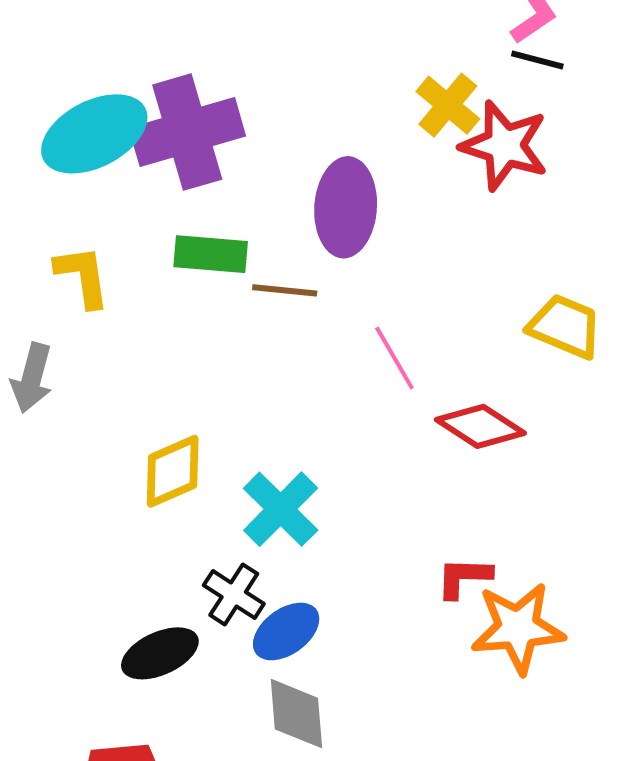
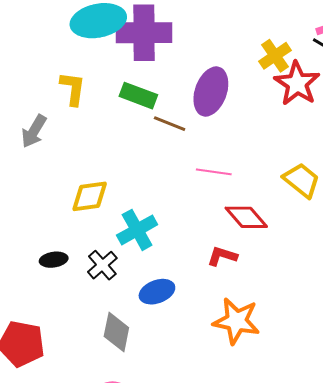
pink line: (394, 358) -> (214, 172), turned -68
red L-shape: (464, 577) -> (222, 256), moved
blue ellipse: (286, 631) -> (157, 292), moved
black ellipse: (160, 653) -> (54, 260), moved, size x0.7

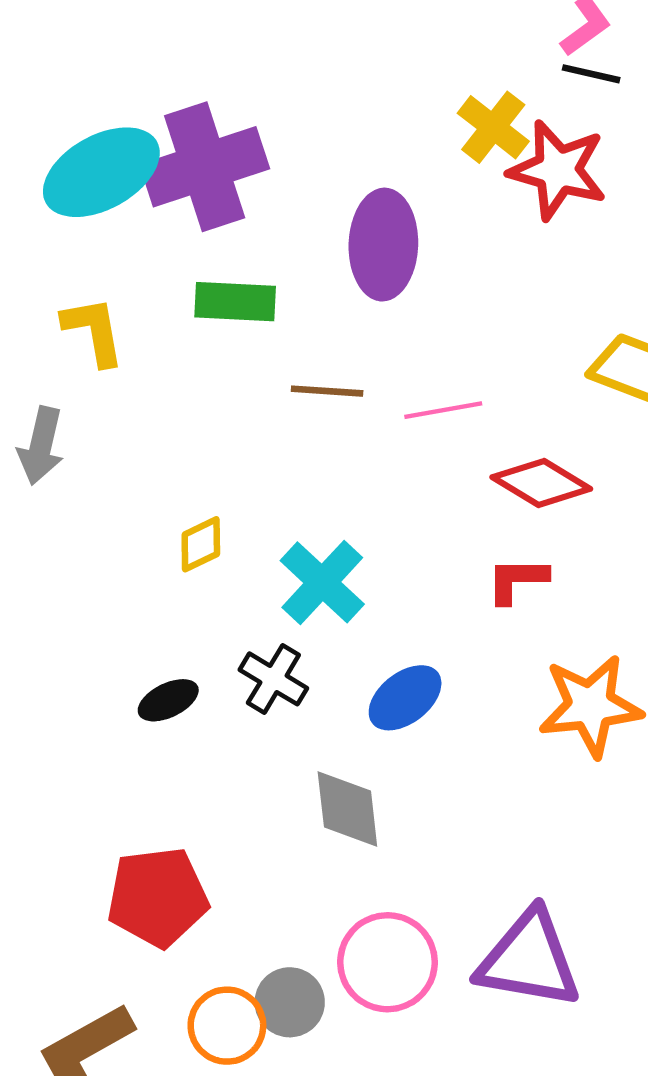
brown line: (170, 124) -> (327, 391), moved
yellow diamond: (90, 196) -> (201, 544), size x0.7

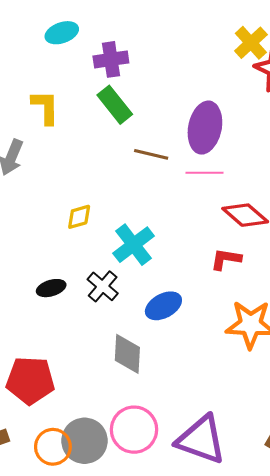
purple cross: (205, 167) -> (111, 59), moved, size x0.6
cyan ellipse: (101, 172) -> (62, 33), size x0.6
purple ellipse: (383, 245) -> (205, 128), moved
green rectangle: (235, 302) -> (115, 105), turned 39
gray circle: (290, 1002) -> (85, 441), size x1.4

